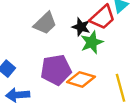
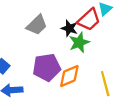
orange diamond: (81, 79) -> (69, 76), turned -40

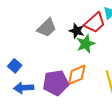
purple pentagon: (47, 67) -> (56, 83), moved

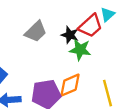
green star: (86, 44) -> (80, 50), turned 30

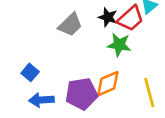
black star: (70, 35) -> (108, 17), moved

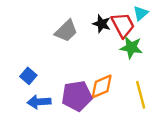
red trapezoid: (130, 18) -> (123, 25), turned -76
green star: (119, 45) -> (131, 47), moved

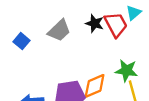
green star: (131, 47) -> (126, 71), moved
blue square: (28, 76) -> (21, 41), moved

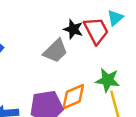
gray trapezoid: (59, 30) -> (55, 51), moved

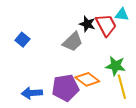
cyan triangle: (115, 18) -> (122, 15), turned 48
orange diamond: (73, 97) -> (87, 79), turned 60

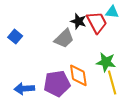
orange diamond: (87, 79) -> (78, 75), turned 45

